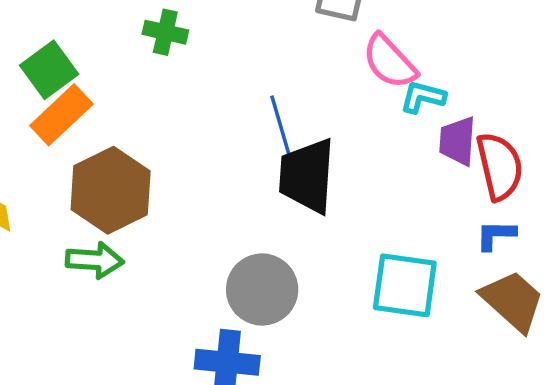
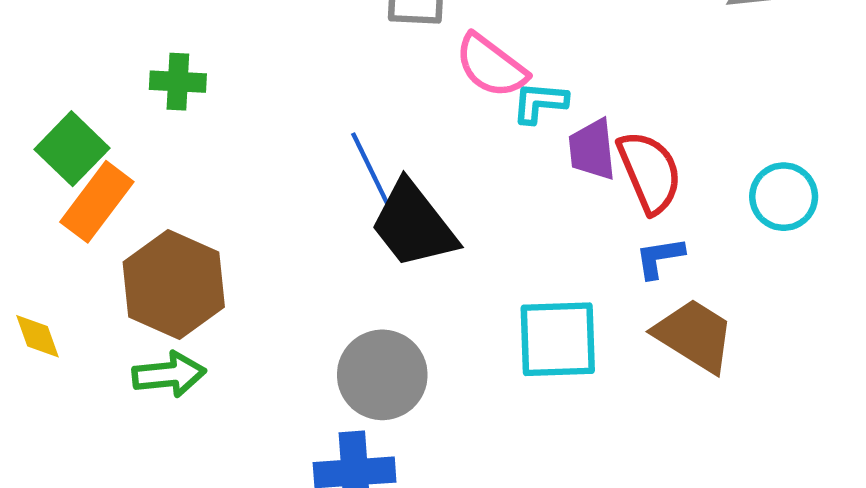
green cross: (165, 32) -> (178, 82), moved
black trapezoid: (307, 176) -> (413, 225), turned -32

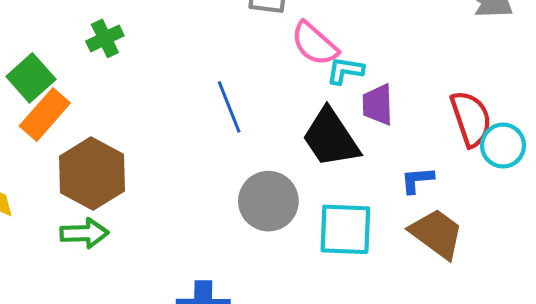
green cross: (178, 82) -> (105, 38), turned -33
red semicircle: (650, 172) -> (471, 119), moved
black trapezoid: (413, 225) -> (331, 138), moved
gray circle: (382, 375) -> (268, 201), moved

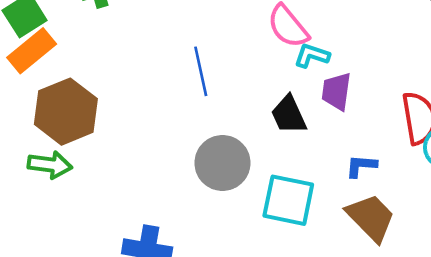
black trapezoid: (331, 138) -> (289, 115), size x0.7

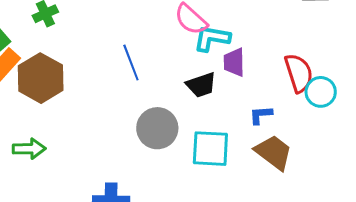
cyan L-shape: (312, 56) -> (212, 38), size x1.4
brown hexagon: (66, 112) -> (41, 78), moved
black trapezoid: (289, 115) -> (201, 85), turned -76

